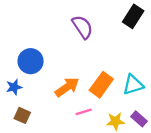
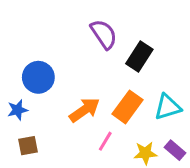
black rectangle: (133, 16) -> (139, 56), moved
pink line: (84, 112) -> (105, 141), turned -42
brown square: (22, 115) -> (28, 146), turned -35

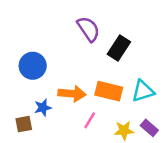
orange rectangle: (127, 107) -> (109, 91), turned 68
blue star: (18, 110) -> (43, 108), moved
orange arrow: (84, 110) -> (72, 94), turned 40

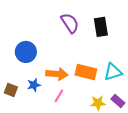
black rectangle: (119, 48) -> (101, 27), moved, turned -42
pink line: (90, 120) -> (59, 96), moved
brown square: (24, 124) -> (11, 90), moved, turned 32

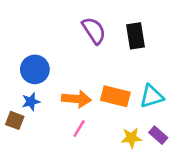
blue star: (34, 85) -> (31, 102), moved

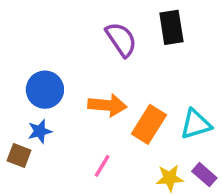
black rectangle: (135, 36) -> (171, 27), moved
orange rectangle: (115, 96) -> (149, 124), turned -72
orange arrow: (76, 99) -> (107, 105), moved

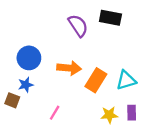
black rectangle: (171, 27) -> (110, 18), turned -70
pink line: (102, 166) -> (55, 113), moved
purple rectangle: (204, 175) -> (132, 113), turned 48

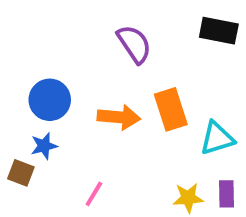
black rectangle: (110, 18) -> (219, 31), moved
orange rectangle: (96, 80) -> (171, 109), moved, turned -50

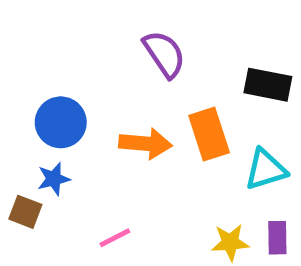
black rectangle: (219, 31) -> (268, 85), moved
pink line: (94, 194) -> (115, 238), turned 32

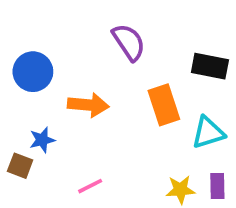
blue circle: (61, 122) -> (33, 72), moved
orange arrow: (145, 144) -> (88, 105), moved

